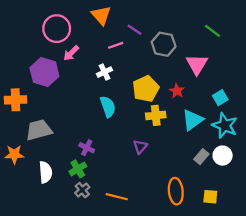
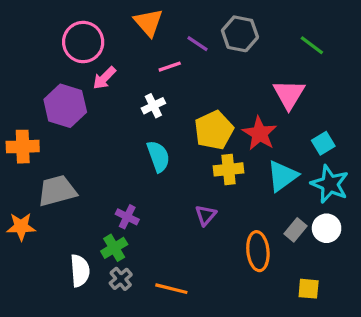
gray hexagon: (164, 44) -> (240, 34), moved
red star: (177, 91) -> (260, 133), size x1.5
white semicircle: (46, 172) -> (80, 271), moved
orange ellipse: (176, 191) -> (258, 251), moved

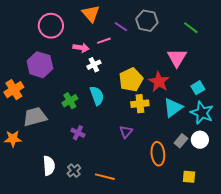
pink arrow: (104, 78) -> (81, 48), moved, turned -126
orange cross: (23, 147) -> (14, 90), turned -30
green cross: (114, 248) -> (70, 101), moved

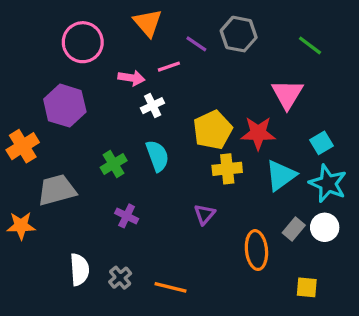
red star: (159, 82) -> (258, 133), turned -30

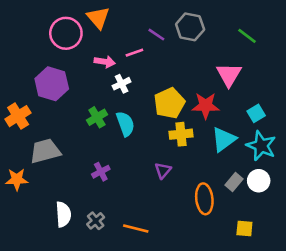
orange triangle: (148, 23) -> (98, 18), moved
green cross: (114, 164) -> (97, 117), moved
purple cross: (127, 216) -> (101, 172), turned 36

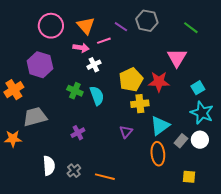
orange triangle: (98, 18) -> (86, 26), moved
green cross: (97, 117) -> (75, 91), turned -35
cyan triangle: (224, 139) -> (160, 126), moved

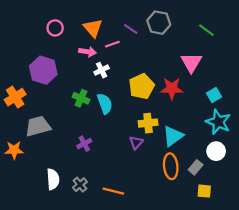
pink circle: (51, 26) -> (55, 28), size x0.6
yellow cross: (140, 104) -> (148, 123), moved
gray rectangle: (181, 141) -> (196, 167), moved

